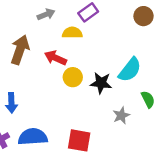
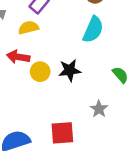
cyan semicircle: (130, 70) -> (93, 30), moved
gray star: (121, 115) -> (99, 109), moved

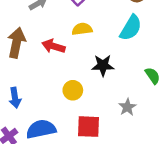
yellow semicircle: (28, 28) -> (82, 29), moved
yellow circle: (40, 72) -> (73, 90), moved

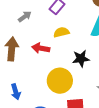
yellow circle: (73, 90) -> (60, 81), size x1.6

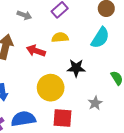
gray arrow: (25, 17) -> (24, 15), turned 48

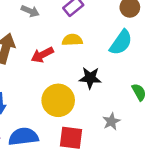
red arrow: (36, 51) -> (42, 55), turned -48

